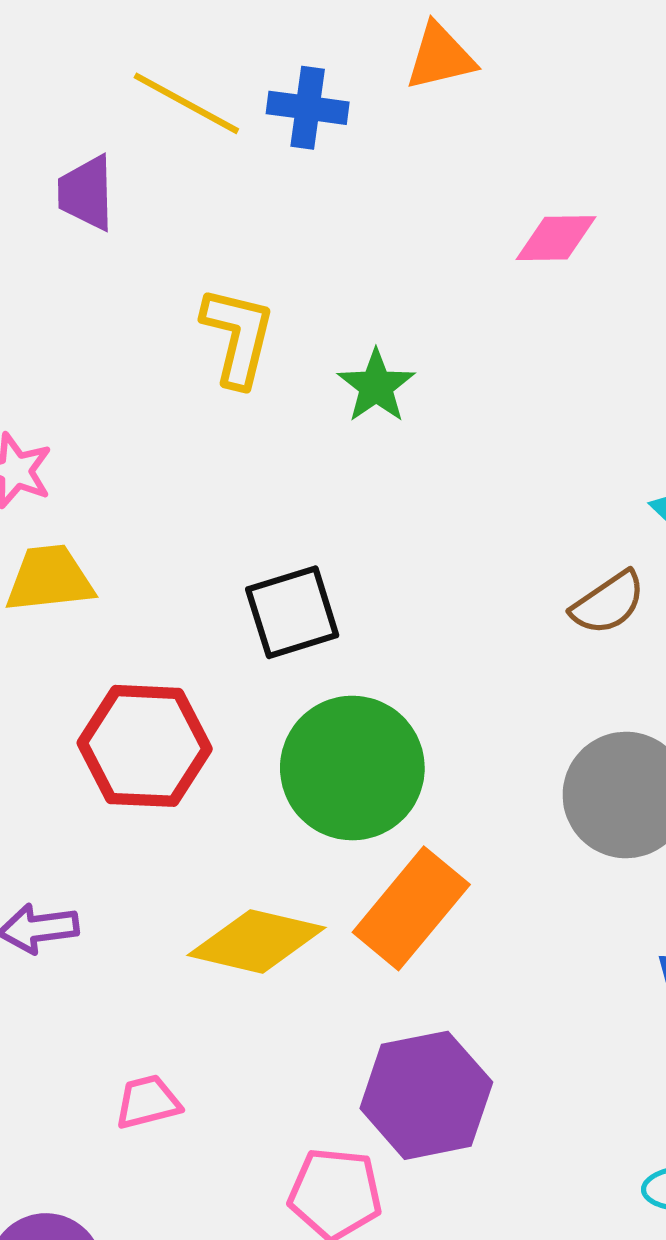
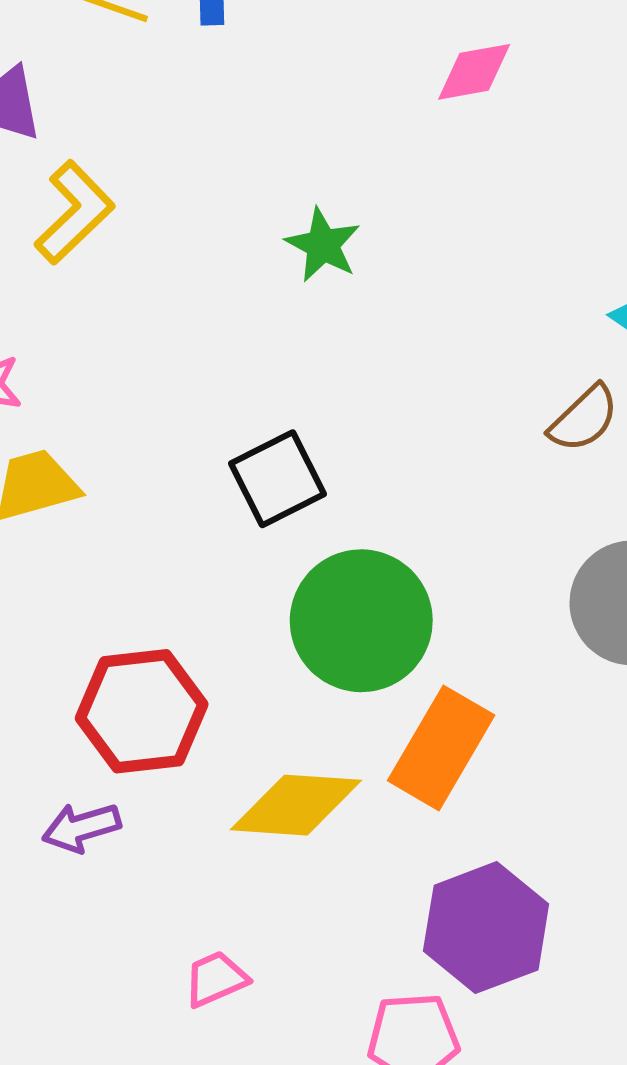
yellow L-shape: (238, 337) -> (74, 212), moved, turned 42
red hexagon: (145, 746) -> (142, 711), moved

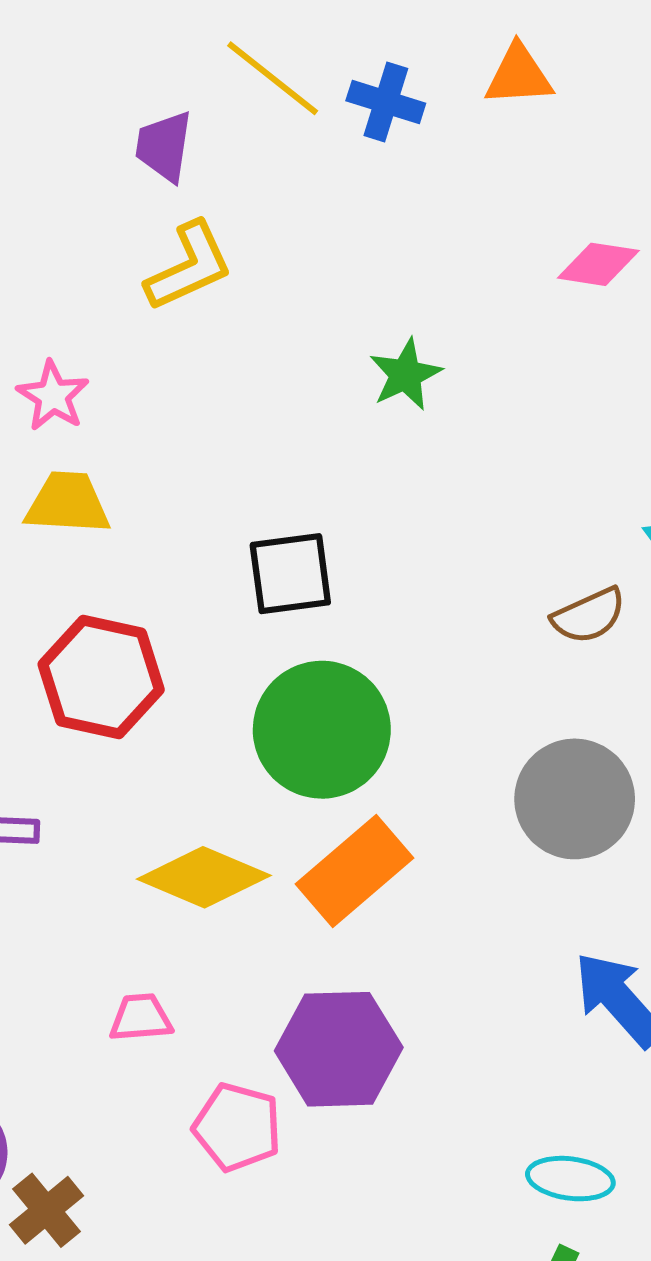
red hexagon: (142, 711) -> (101, 677), moved
pink trapezoid: (216, 979) -> (141, 1018), moved

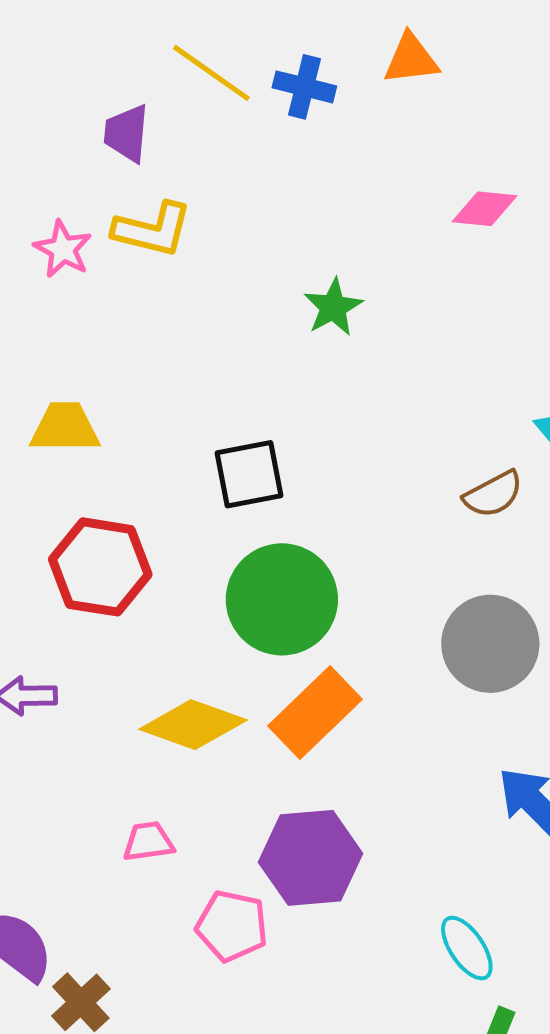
yellow L-shape: (189, 266) -> (152, 230), turned 42
pink star: (53, 396) -> (63, 249), moved
cyan ellipse: (570, 1179) -> (467, 948), moved, turned 52

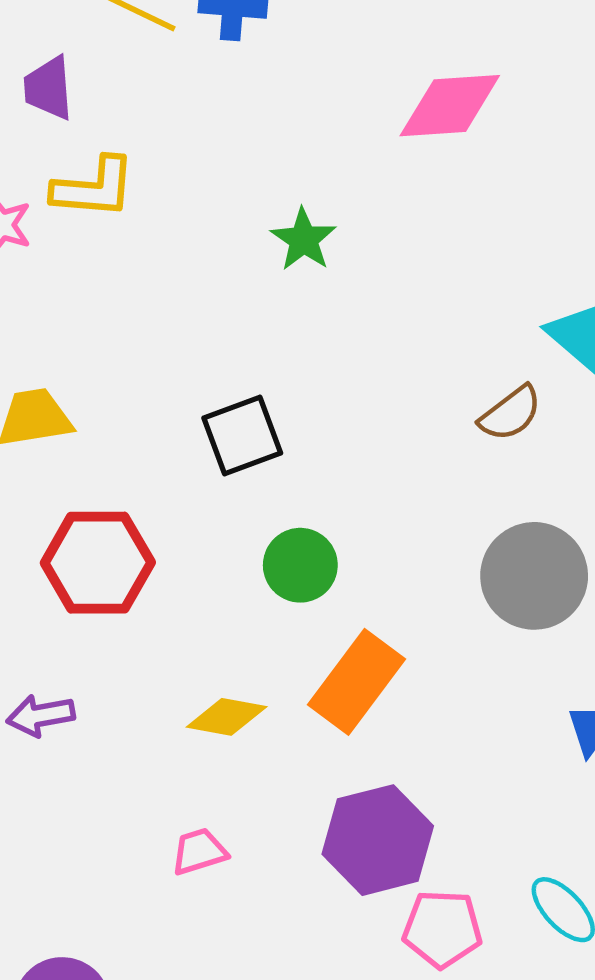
pink diamond: (485, 209) -> (450, 106), size x1.5
green circle: (282, 599) -> (300, 565), size x0.6
yellow diamond: (193, 725) -> (227, 717), size x0.7
pink pentagon: (232, 926) -> (442, 929), moved

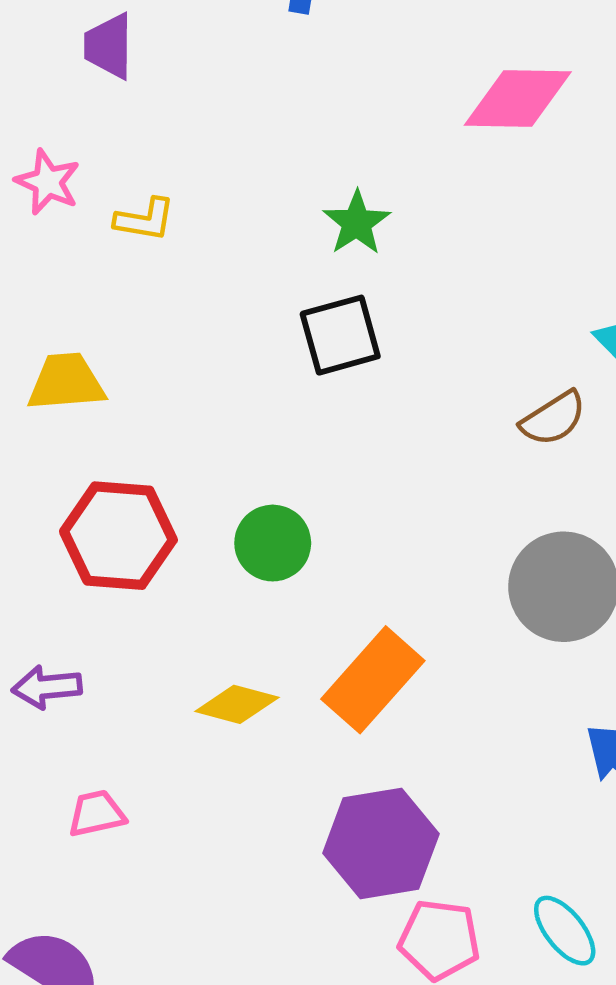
yellow L-shape: (94, 188) -> (145, 220), moved, size x0.7
black square: (242, 435) -> (340, 335), moved
green circle: (300, 565) -> (273, 543), moved
pink trapezoid: (199, 851) -> (97, 813), moved

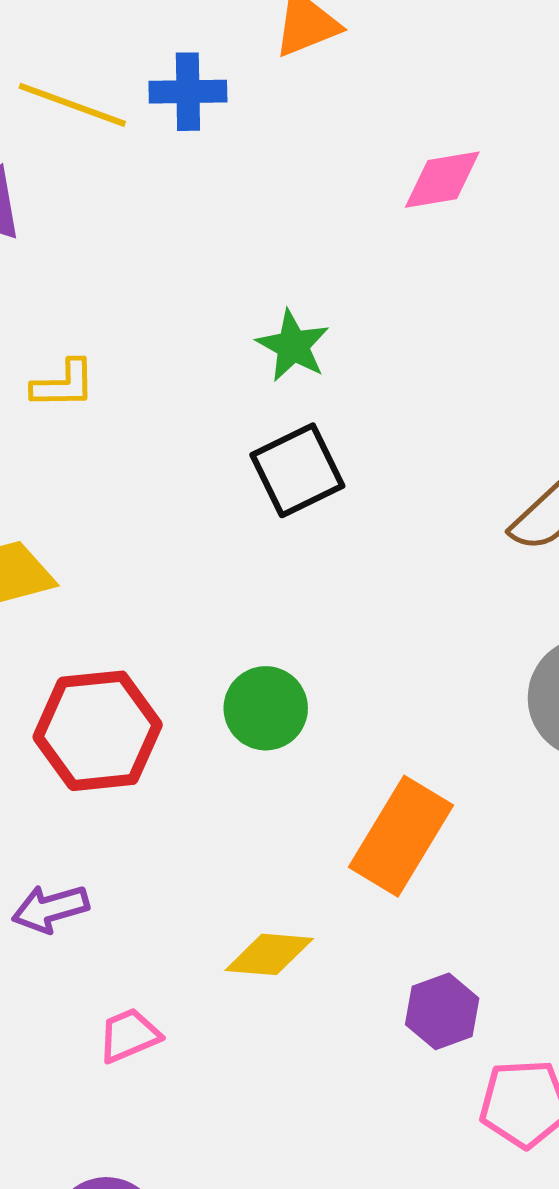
pink diamond: (518, 98) -> (442, 180), size x0.7
yellow diamond: (237, 704) -> (269, 954), moved
purple hexagon: (381, 843) -> (442, 1011), size x0.6

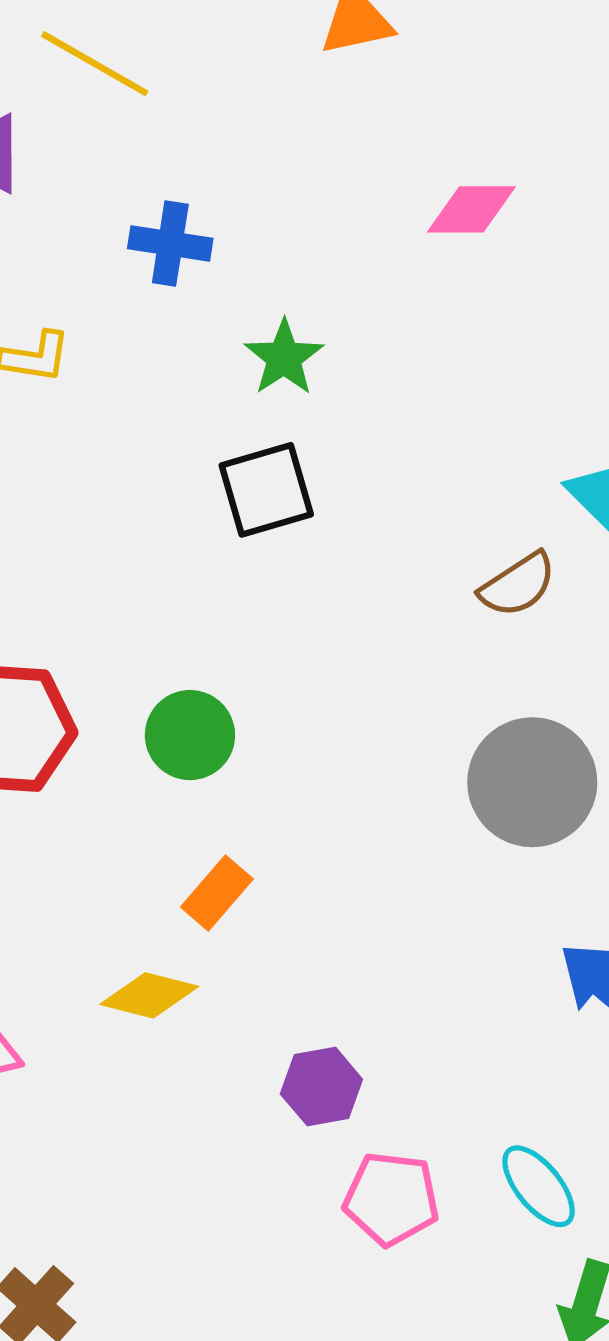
blue cross: (188, 92) -> (170, 244), moved
orange rectangle: (401, 836) -> (217, 893), moved, size x0.6

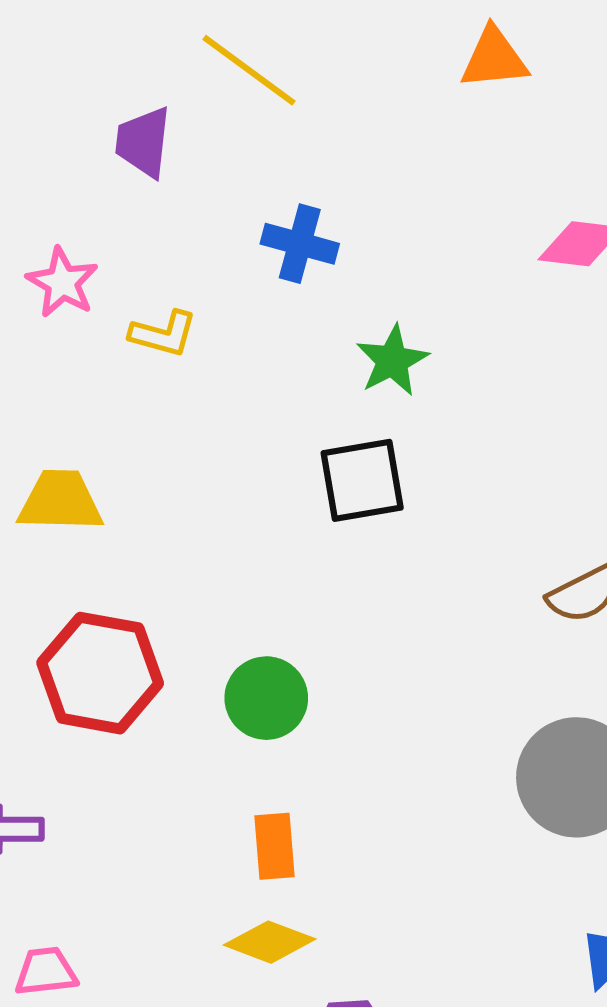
orange rectangle: (217, 893) -> (274, 846), turned -52
yellow diamond: (149, 995) -> (270, 942), moved

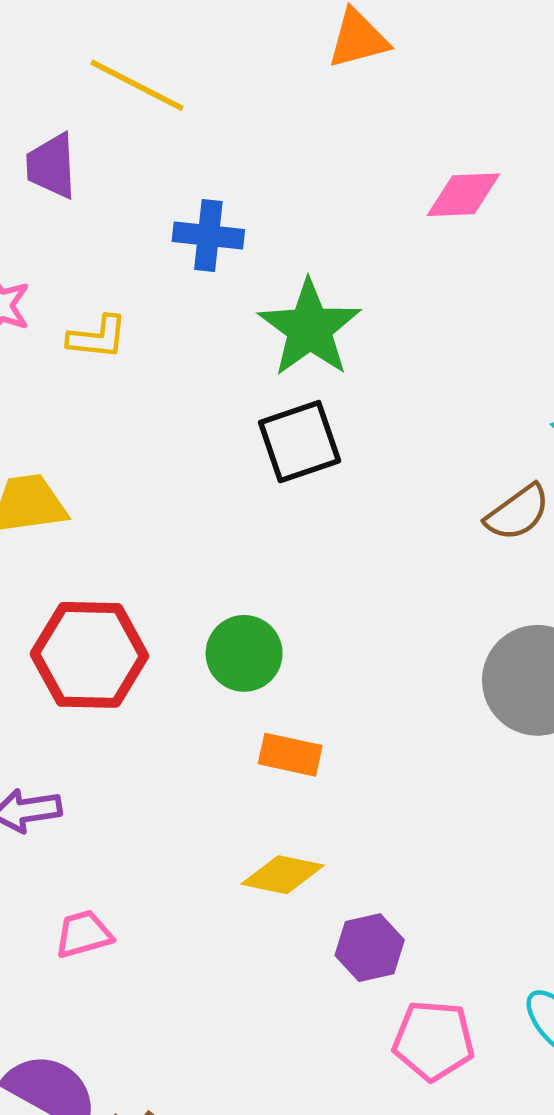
green star: (392, 361) -> (310, 328), size x1.5
orange rectangle: (274, 846) -> (290, 755), moved, turned -64

